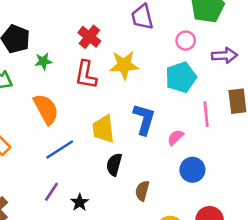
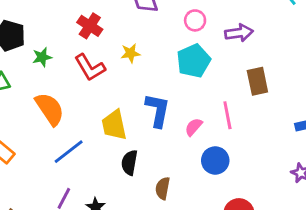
yellow star: (124, 65) -> (130, 53), size x0.6
red L-shape: (86, 75) -> (90, 67), turned -36
pink line: (206, 114) -> (227, 115), moved

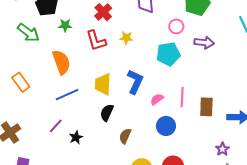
brown rectangle: (257, 81) -> (206, 107), moved

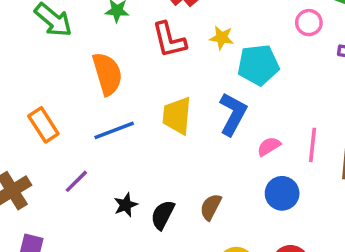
cyan pentagon: (168, 54) -> (258, 65), moved
orange rectangle: (21, 82) -> (43, 125), moved
black semicircle: (107, 113) -> (163, 215), moved
purple line: (56, 126) -> (76, 181), moved

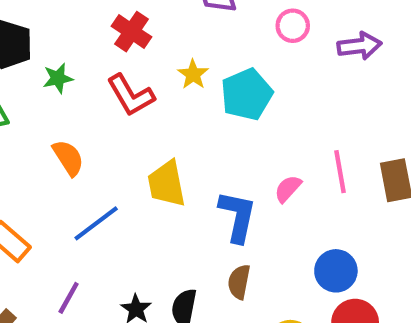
yellow star: (222, 38) -> (193, 74), turned -30
orange semicircle: (107, 74) -> (68, 158), size x0.7
blue L-shape: (233, 114) -> (237, 216), moved
blue circle: (282, 193) -> (336, 271), moved

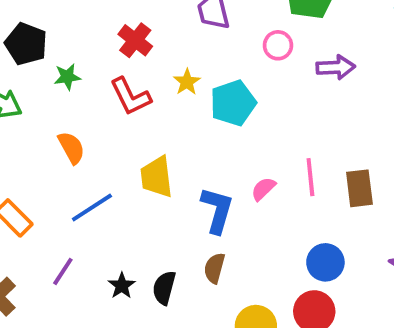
blue circle: (336, 271) -> (325, 262), moved

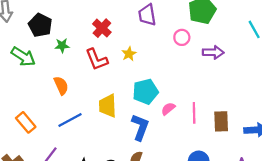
cyan pentagon: (233, 103) -> (145, 92), moved
pink semicircle: (263, 189) -> (168, 109), moved

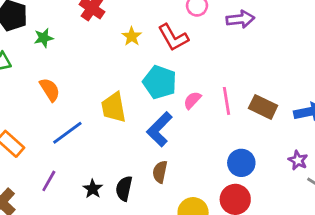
red L-shape: (97, 59) -> (173, 37), moved
cyan pentagon: (145, 92) -> (160, 82), turned -30
brown rectangle: (221, 121) -> (263, 107), turned -54
blue L-shape: (140, 127) -> (159, 129), turned -148

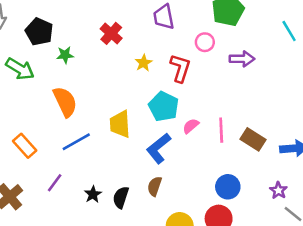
red L-shape: (173, 37) -> (180, 68), turned -140
orange semicircle: (50, 90) -> (65, 102), size x1.4

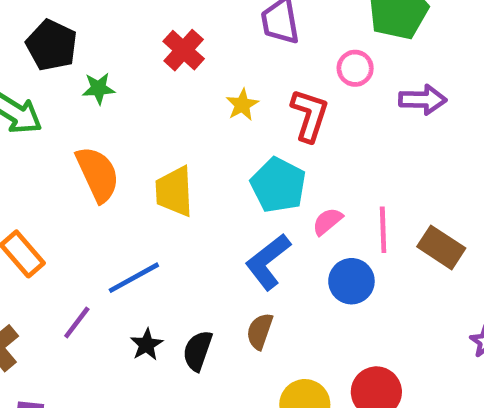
yellow trapezoid: (120, 124) -> (174, 191), moved
blue line: (76, 142) -> (134, 278), moved
blue circle: (228, 187) -> (351, 281), moved

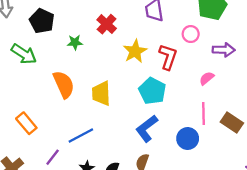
green star: (99, 88) -> (75, 42), moved
yellow star: (242, 105) -> (135, 51), size x1.5
pink semicircle: (327, 221) -> (207, 78), moved

